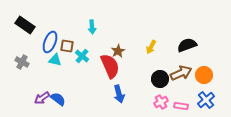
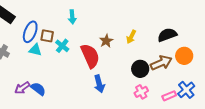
brown star: (118, 51) -> (106, 41), moved
orange circle: (204, 75) -> (184, 56), moved
pink rectangle: (181, 106) -> (169, 96), moved, turned -32

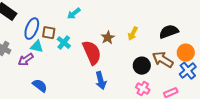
cyan arrow: (72, 17) -> (74, 14), turned 56
brown arrow: (161, 63) -> (163, 60), turned -125
purple arrow: (22, 88) -> (26, 60), moved
blue cross: (186, 90) -> (188, 71), moved
pink cross: (141, 92) -> (143, 89), turned -32

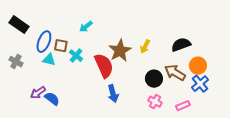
brown star: (108, 38) -> (120, 51), size x1.6
purple arrow: (26, 60) -> (38, 93), moved

